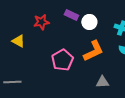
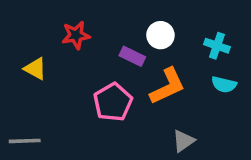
purple rectangle: (71, 15) -> (132, 56), moved
gray triangle: (102, 82) -> (183, 141), turned -32

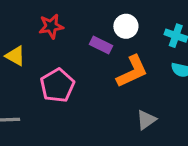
pink pentagon: (113, 102) -> (57, 85), moved

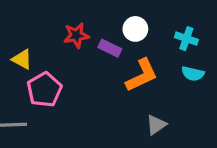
red star: (51, 26) -> (76, 35), moved
pink pentagon: (57, 85) -> (44, 90), moved

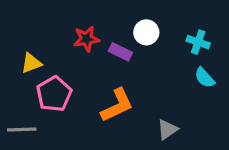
yellow triangle: (22, 59) -> (31, 63), turned -50
cyan semicircle: (193, 74) -> (205, 78), turned 35
orange L-shape: (142, 75) -> (117, 105), moved

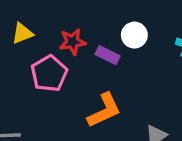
yellow triangle: (31, 63) -> (22, 33), moved
pink pentagon: (54, 94) -> (49, 74), moved

